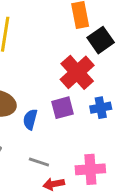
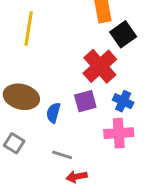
blue cross: (101, 108) -> (123, 101), turned 36
pink cross: (90, 169) -> (119, 133), moved

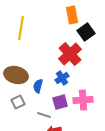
purple square: (85, 101) -> (60, 102), moved
blue cross: (123, 101) -> (62, 78), moved, turned 32
gray square: (14, 143) -> (18, 102), moved, turned 32

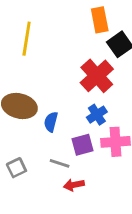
blue cross: (62, 78) -> (97, 115), moved
gray square: (18, 102) -> (16, 168), moved

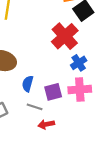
blue cross: (97, 115) -> (79, 63), moved
blue semicircle: (51, 122) -> (28, 84), moved

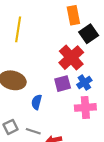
purple square: (53, 92) -> (63, 84), moved
gray line: (35, 107) -> (33, 131), moved

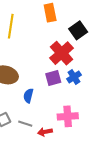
orange rectangle: (73, 15) -> (50, 13), moved
pink cross: (85, 107) -> (68, 116), moved

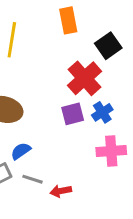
blue semicircle: (28, 96) -> (21, 151), moved, turned 40
pink cross: (68, 116) -> (111, 151), moved

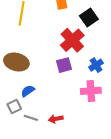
blue cross: (102, 112) -> (96, 65), moved
gray line: (33, 179) -> (31, 118), moved

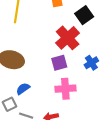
pink cross: (91, 91) -> (65, 89), moved

